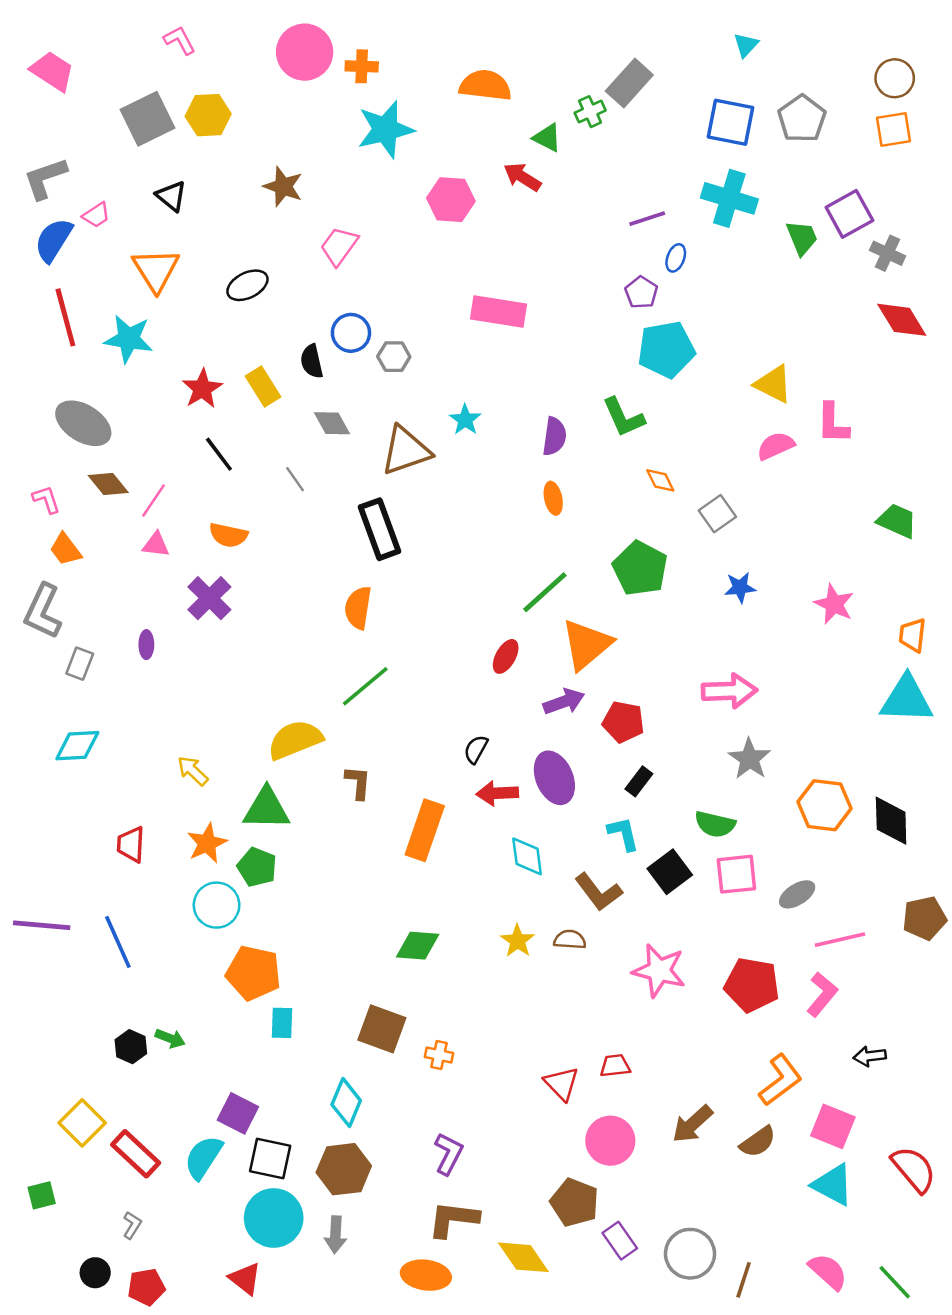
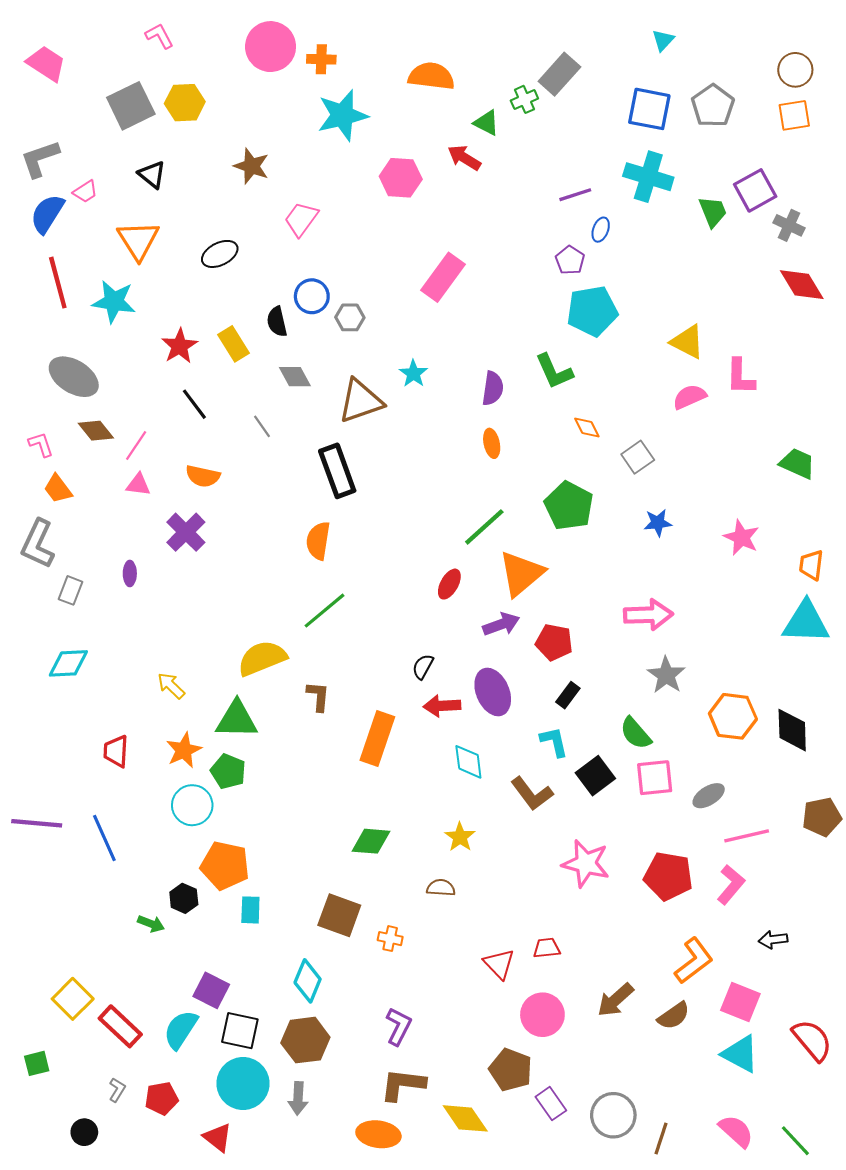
pink rectangle: (498, 311) -> (443, 277), turned -63
green semicircle: (715, 824) -> (636, 733), turned 36
brown semicircle: (570, 940) -> (441, 888), moved
black hexagon: (131, 1047) -> (184, 898), moved
red pentagon: (146, 1287) -> (162, 1098), moved

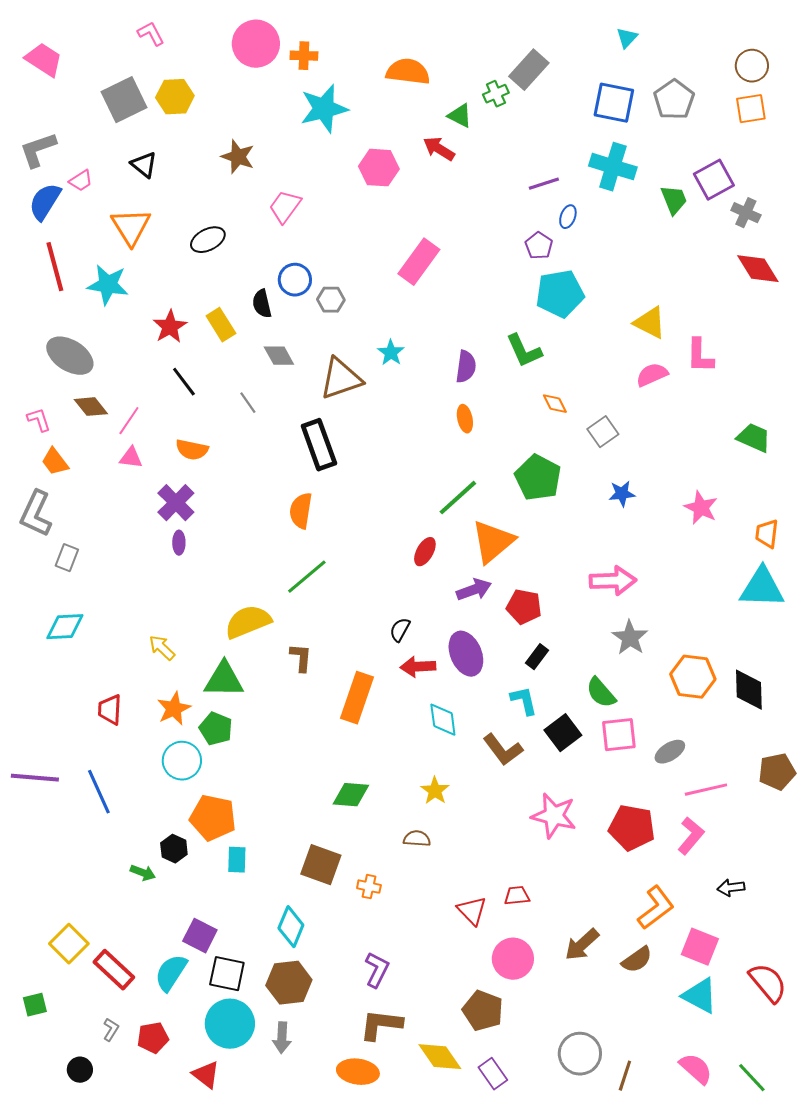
purple ellipse: (130, 573) -> (179, 543), moved
purple rectangle: (551, 1104) -> (493, 1074), moved

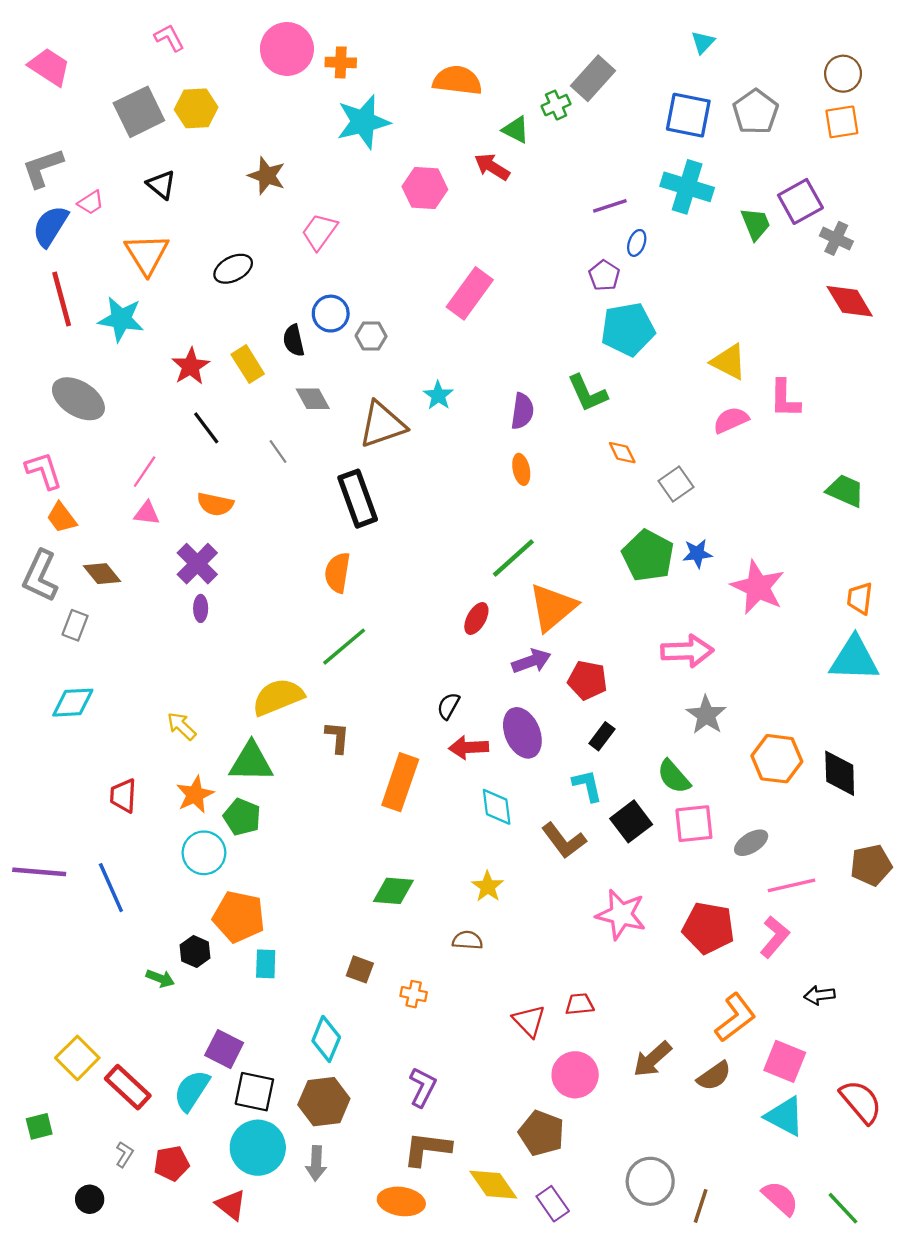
brown diamond: (91, 407) -> (102, 574), moved
pink L-shape: (39, 420) -> (44, 471), size x1.4
green pentagon: (538, 478) -> (648, 556), moved
pink star: (701, 508) -> (758, 587), moved, size x1.4
brown square: (321, 865) -> (360, 969), size x0.6

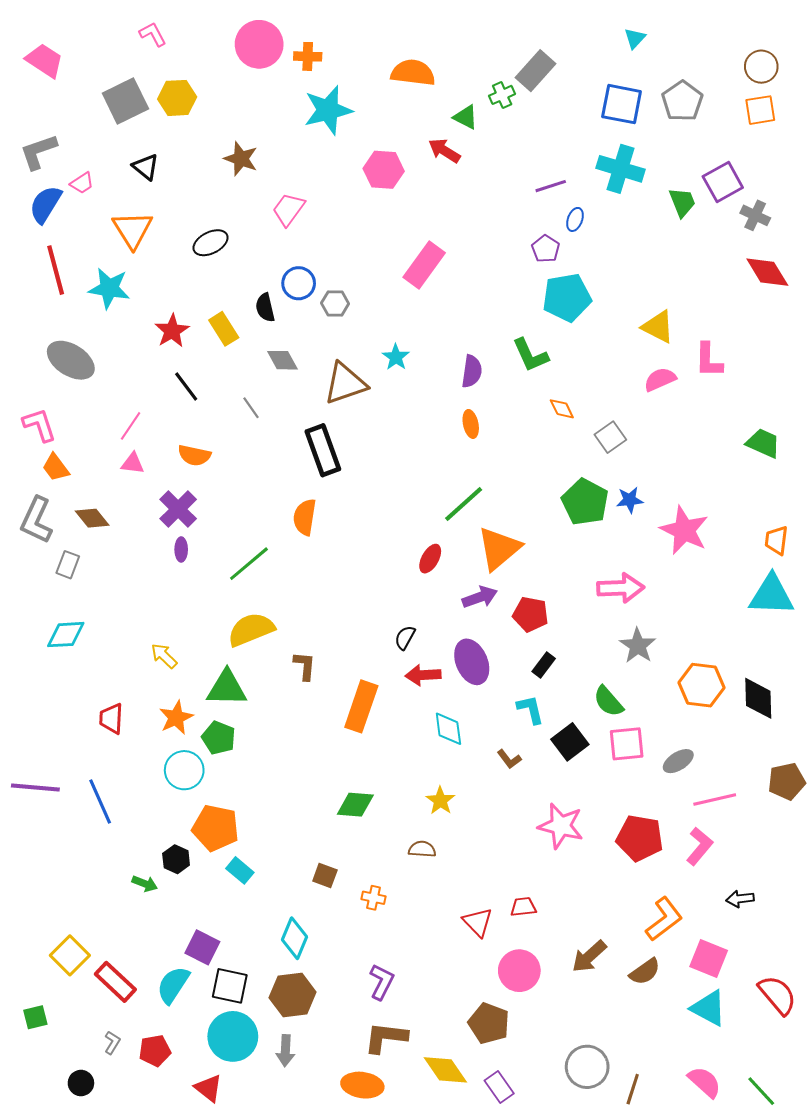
green line: (344, 647) -> (249, 564), moved
brown L-shape: (564, 840) -> (509, 759), size x0.6
cyan rectangle: (266, 964) -> (240, 870), turned -52

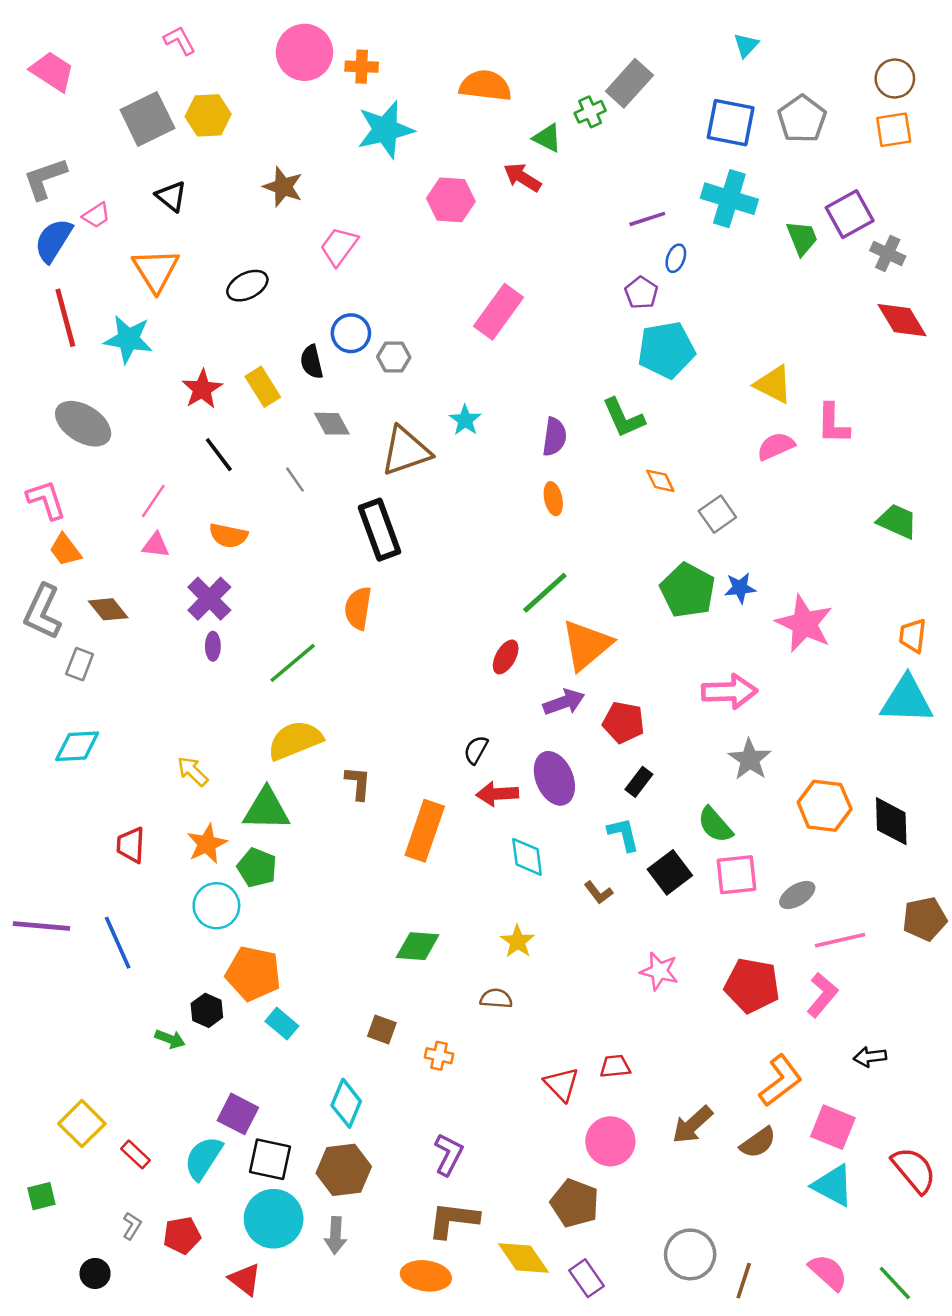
pink star: (561, 826) -> (659, 971), size x0.7
red rectangle: (115, 982) -> (135, 1154), size x0.6

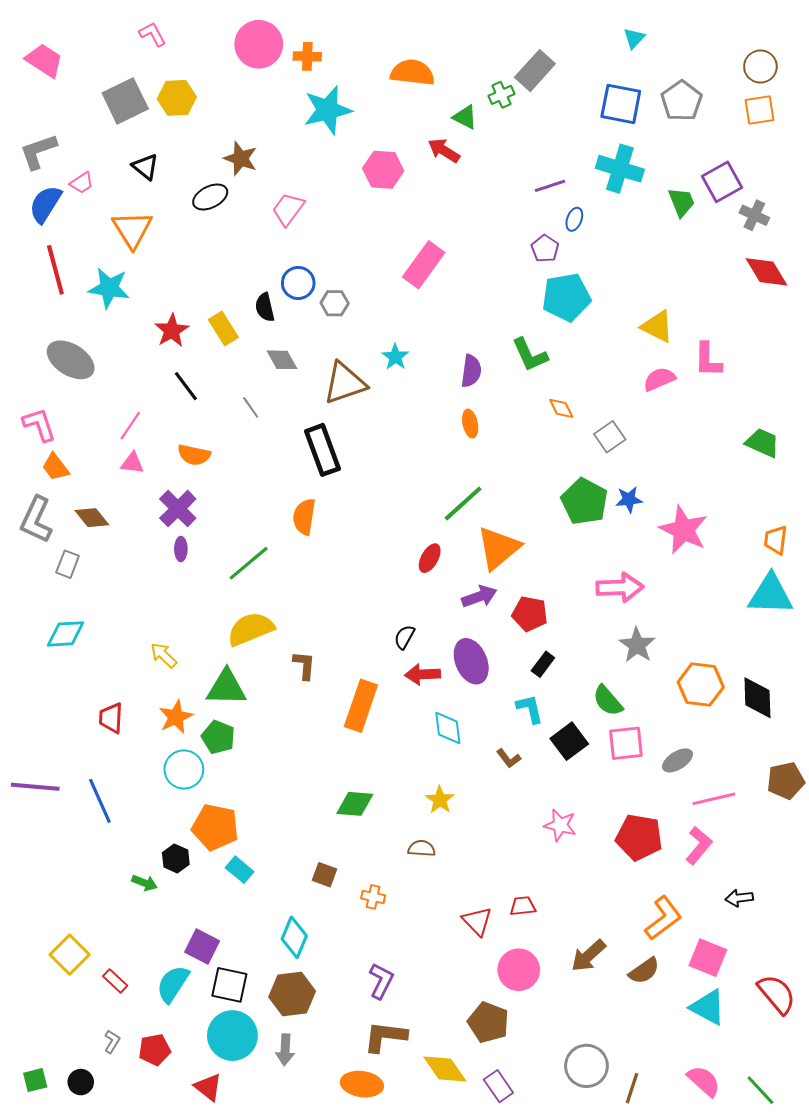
black ellipse: (247, 286) -> (210, 197), moved
green square: (41, 1196) -> (35, 1080), moved

